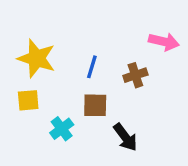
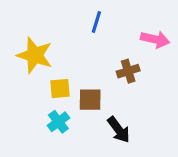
blue line: (92, 67) -> (96, 22), moved
yellow square: (28, 100) -> (60, 89), moved

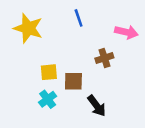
blue line: (96, 22) -> (79, 18), turned -36
yellow star: (35, 55) -> (28, 28), moved

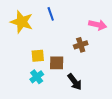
blue line: (79, 18) -> (51, 14), moved

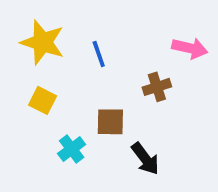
blue line: (51, 14) -> (99, 54), moved
yellow square: (38, 56) -> (43, 100), moved, turned 32

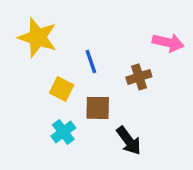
blue line: (99, 54) -> (91, 61), moved
yellow square: (43, 100) -> (62, 89), moved

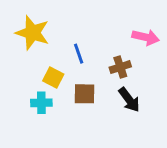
cyan cross: (63, 132) -> (41, 103), moved, turned 36
black arrow: (129, 141) -> (129, 100), moved

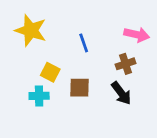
blue line: (79, 54) -> (84, 43), moved
brown cross: (120, 67) -> (126, 64), moved

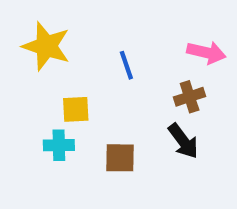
yellow square: (50, 72) -> (76, 109), turned -30
brown square: (79, 88) -> (120, 158), moved

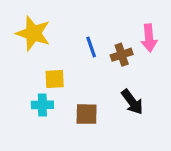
pink arrow: (206, 52) -> (149, 38), turned 72
brown cross: (190, 97) -> (122, 55), moved

